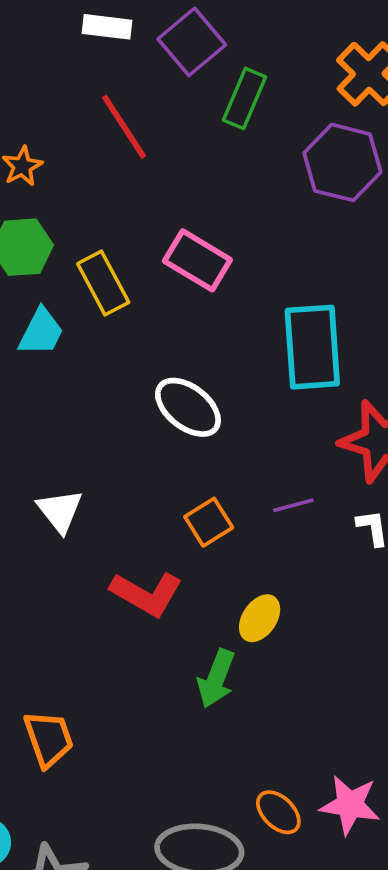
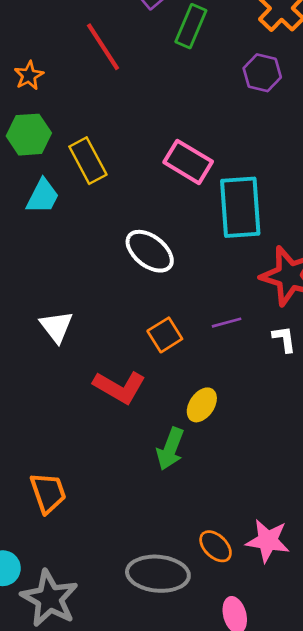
purple hexagon: (342, 162) -> (262, 73), size x0.7
pink rectangle: (197, 260) -> (188, 162), moved

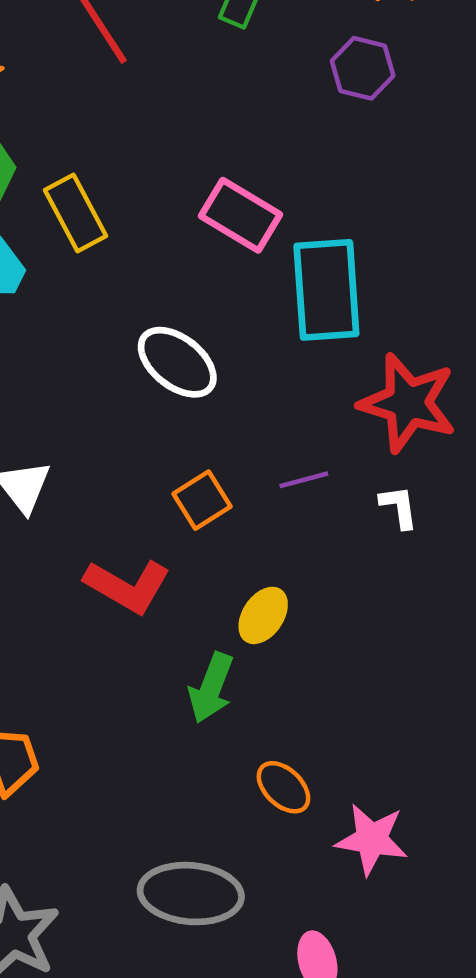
orange ellipse: (216, 546) -> (283, 787), moved

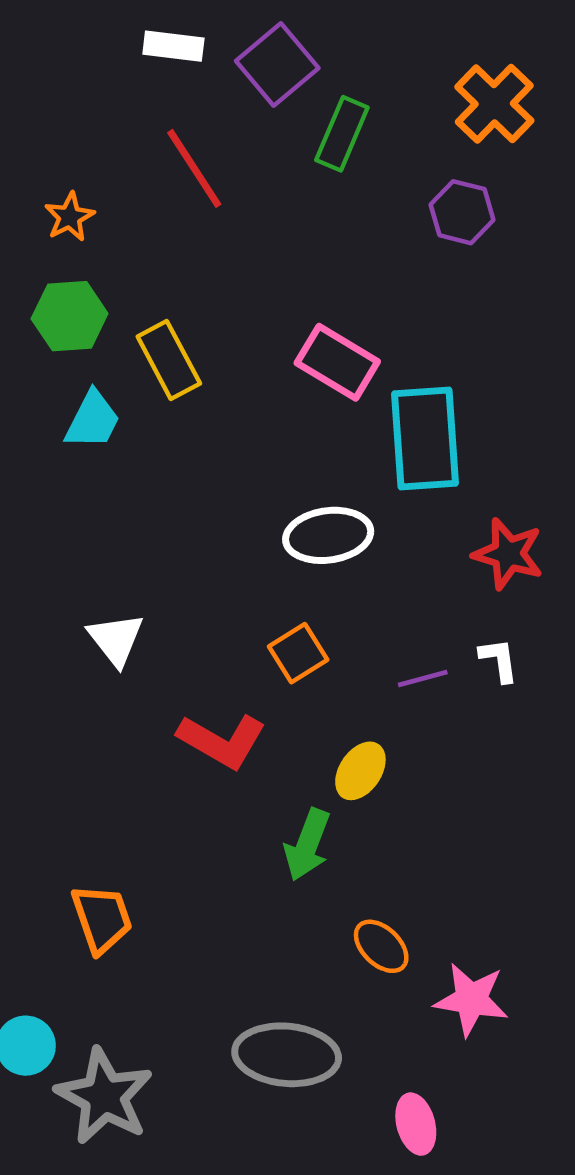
white ellipse: (177, 362) -> (328, 535), moved, turned -46
red star: (408, 403) -> (508, 554), size x0.7
purple line: (304, 480) -> (423, 679), moved

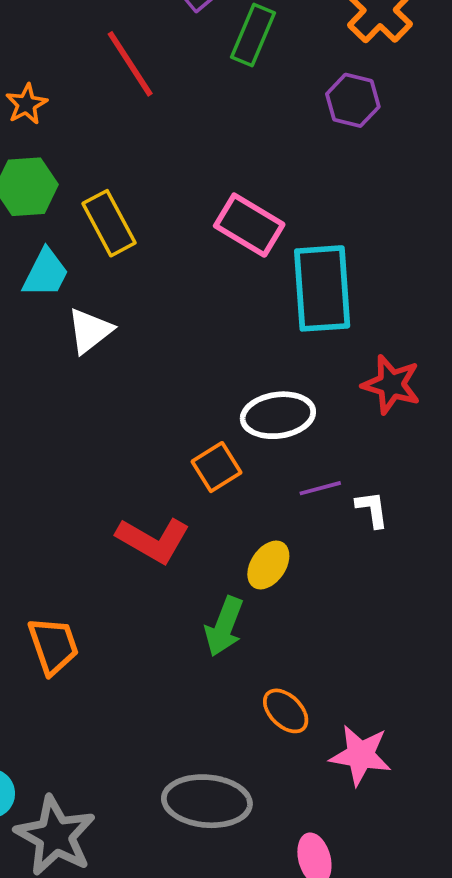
white ellipse: (328, 535) -> (278, 415), moved
white triangle: (116, 639) -> (90, 331), moved, turned 30
white L-shape: (499, 660) -> (372, 509), moved
orange trapezoid: (102, 919) -> (53, 646), moved

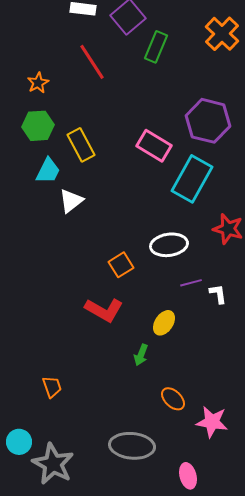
purple hexagon: (353, 100) -> (208, 121), moved, size x1.6
cyan rectangle: (322, 288) -> (192, 179), turned 33
orange square: (217, 467) -> (121, 265), moved
green arrow: (224, 626) -> (141, 355), size x0.7
orange trapezoid: (53, 646) -> (52, 387), moved, size x0.7

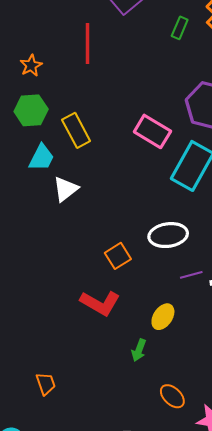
green rectangle: (156, 47) -> (180, 28), moved, size x0.7
red line: (92, 62) -> (88, 43), turned 33

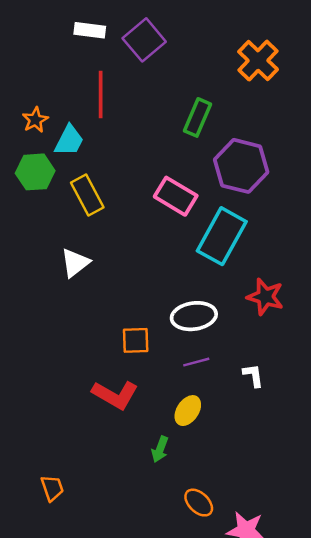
green rectangle: (180, 28) -> (197, 117), moved, size x1.4
cyan trapezoid: (42, 158) -> (69, 140), moved
orange square: (118, 256) -> (136, 340), turned 30
purple line: (191, 275) -> (196, 362), moved

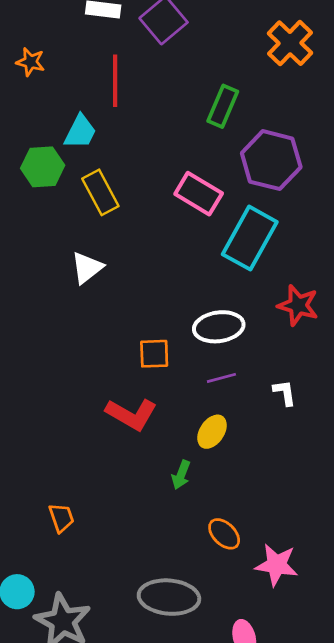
orange star: (35, 120) -> (30, 62), moved, turned -30

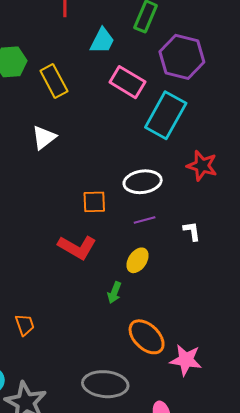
cyan trapezoid: (80, 132) -> (102, 41), moved
orange ellipse: (224, 534) -> (147, 337), size x1.5

